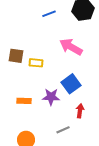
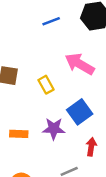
yellow rectangle: (36, 63) -> (46, 85), moved, turned 56

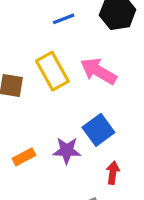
yellow rectangle: (46, 85) -> (52, 71), moved, size x1.6
orange rectangle: (19, 134) -> (24, 157), turned -30

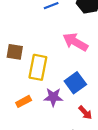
yellow rectangle: (52, 71) -> (38, 67), moved, turned 40
red arrow: (113, 173) -> (85, 113), turned 128

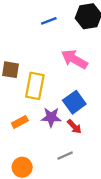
red arrow: (85, 113) -> (74, 127), moved

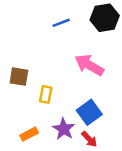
yellow rectangle: (35, 86) -> (46, 94), size x0.6
purple star: (51, 117) -> (64, 129), turned 30

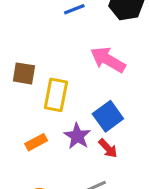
yellow rectangle: (46, 94) -> (56, 95), size x1.5

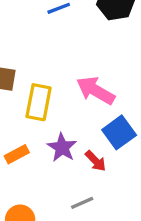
pink arrow: (108, 60) -> (96, 90), moved
blue square: (108, 116) -> (119, 132), moved

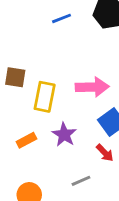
pink arrow: (96, 90) -> (92, 87), turned 148
red arrow: (96, 161) -> (105, 153), moved

